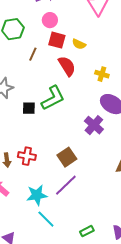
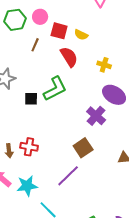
pink circle: (50, 20) -> (40, 17), moved
brown square: (67, 157) -> (83, 148), moved
cyan star: (37, 195) -> (27, 186), moved

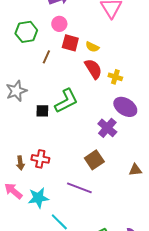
pink circle: (40, 17) -> (59, 24), moved
red semicircle: (69, 57) -> (93, 69), moved
purple line: (68, 176) -> (79, 188), turned 65

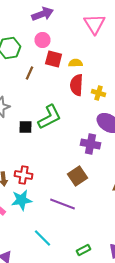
yellow semicircle: (92, 47) -> (76, 63), turned 152
red semicircle: (93, 69) -> (76, 85), turned -145
purple cross: (107, 128) -> (90, 144), turned -30
cyan star: (38, 198) -> (22, 200), moved

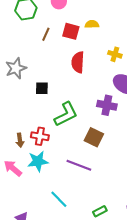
red square: (54, 59) -> (71, 31), moved
red semicircle: (76, 85) -> (78, 62), moved
green L-shape: (50, 117) -> (66, 114), moved
brown square: (78, 176) -> (94, 137), turned -30

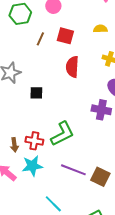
yellow semicircle: (92, 24) -> (100, 29), moved
green L-shape: (66, 114) -> (62, 134), moved
brown square: (94, 137) -> (100, 177), moved

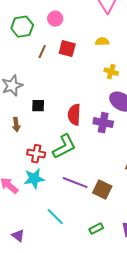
red semicircle: (72, 67) -> (74, 115), moved
brown arrow: (14, 145) -> (16, 125), moved

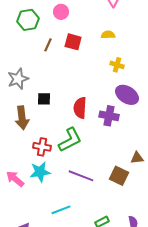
brown arrow: (16, 125) -> (22, 118), size x1.6
brown square: (102, 190) -> (119, 176), moved
cyan line: (55, 217) -> (61, 210), turned -66

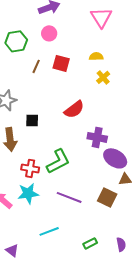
yellow cross: (117, 65) -> (103, 77), moved, turned 32
purple ellipse: (127, 95) -> (115, 158), moved
red semicircle: (80, 108) -> (74, 109), moved, turned -130

